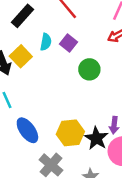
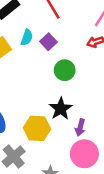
black star: (96, 138) -> (61, 109), moved

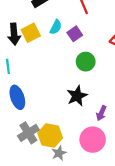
purple arrow: (80, 127) -> (101, 113), moved
yellow hexagon: (37, 128) -> (50, 135), moved

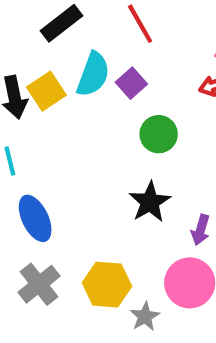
cyan semicircle: (56, 27) -> (93, 74), size x1.5
gray cross: (28, 133) -> (39, 284), moved
gray star: (59, 153) -> (145, 317), moved

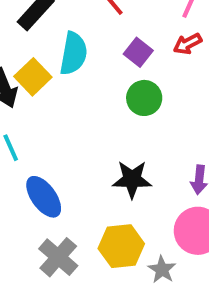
purple square: (131, 83) -> (138, 52), moved
black star: (150, 202) -> (132, 179), moved, turned -30

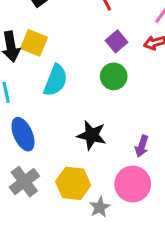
cyan semicircle: (73, 53) -> (56, 80), moved
yellow square: (33, 77) -> (34, 43), turned -36

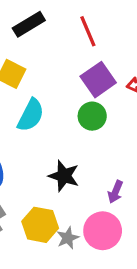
purple square: (117, 41) -> (98, 80), size x1.5
gray star: (100, 207) -> (68, 238), moved

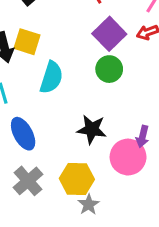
pink circle: (103, 231) -> (128, 157), moved
gray star: (68, 238) -> (89, 204), moved

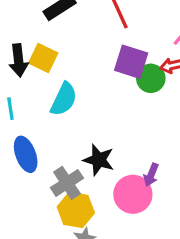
purple square: (109, 34) -> (131, 62), turned -36
green circle: (109, 69) -> (151, 78), moved
gray cross: (28, 181) -> (67, 183), moved

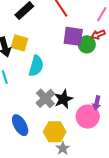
blue ellipse: (26, 154) -> (20, 125), moved
black star: (99, 160) -> (63, 99), turned -30
gray cross: (67, 183) -> (45, 98), moved

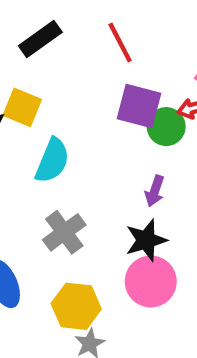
black star: (63, 99) -> (146, 240), moved
purple arrow: (97, 103) -> (155, 191), moved

